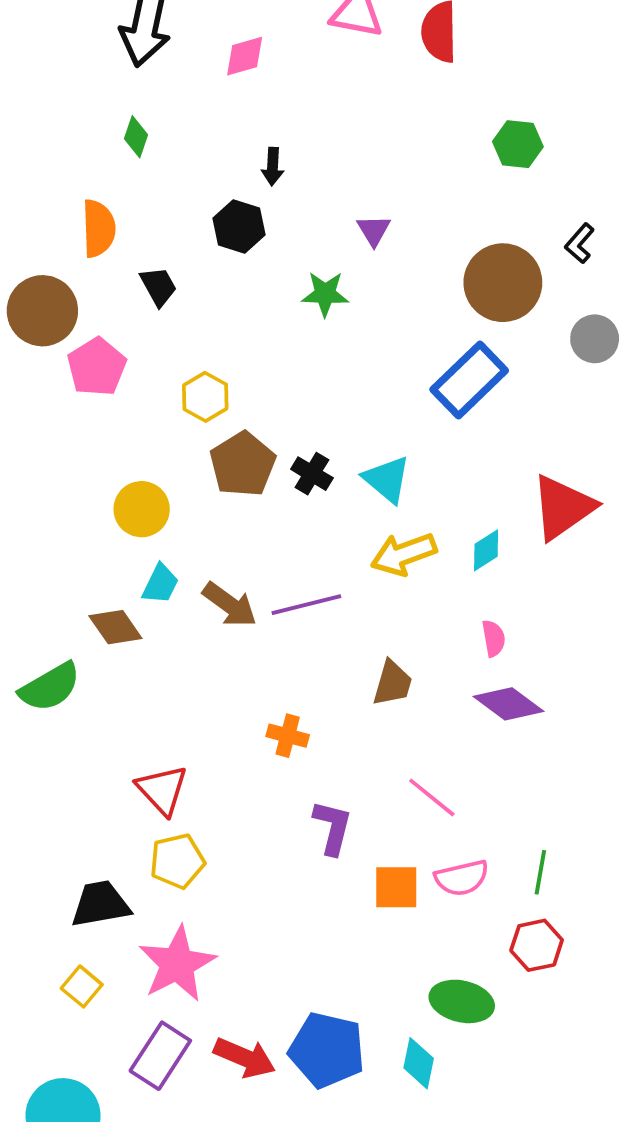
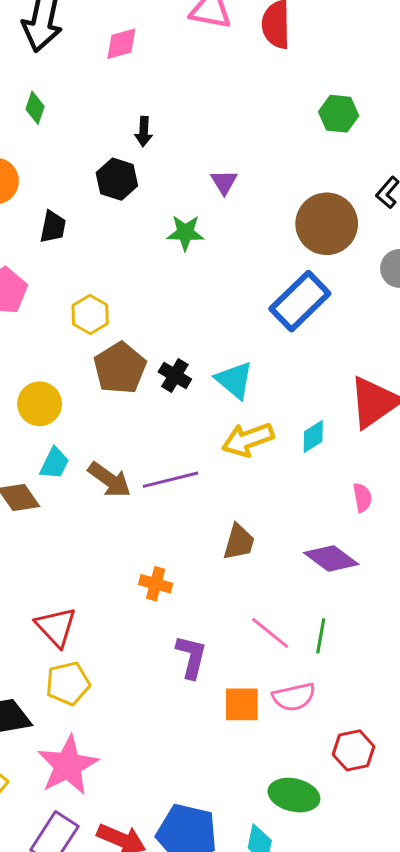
black trapezoid: (158, 286) -> (53, 227), turned 40
pink semicircle: (494, 638) -> (362, 498), moved
green line: (540, 872) -> (321, 636), moved

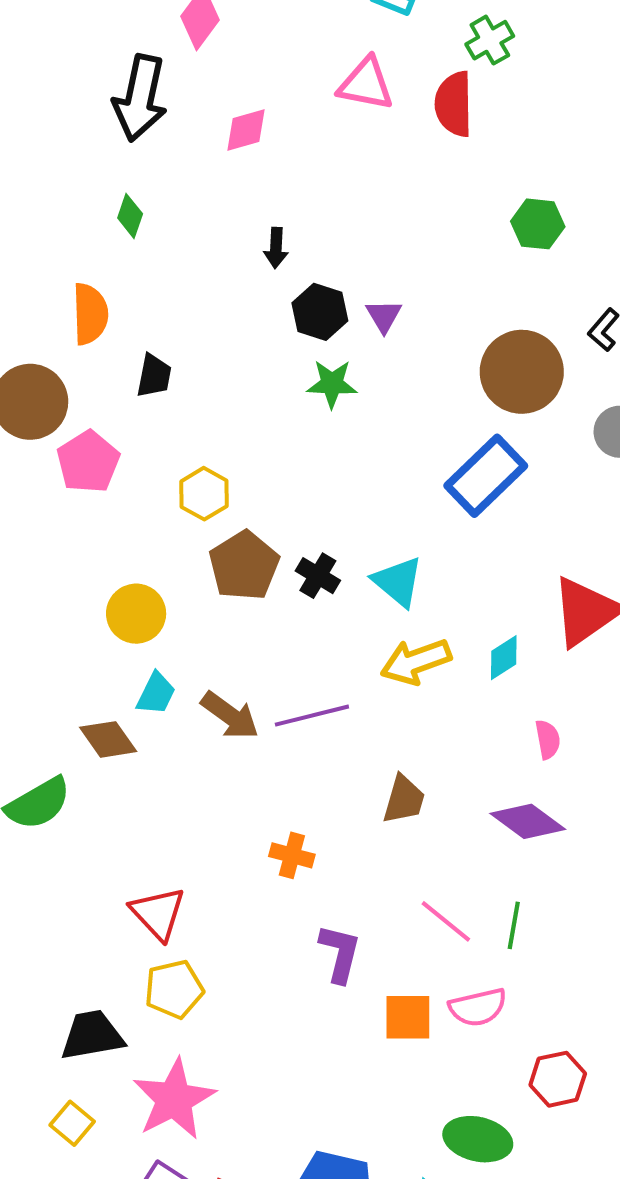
black hexagon: (117, 179) -> (320, 312), moved
pink semicircle: (362, 498) -> (548, 739), moved

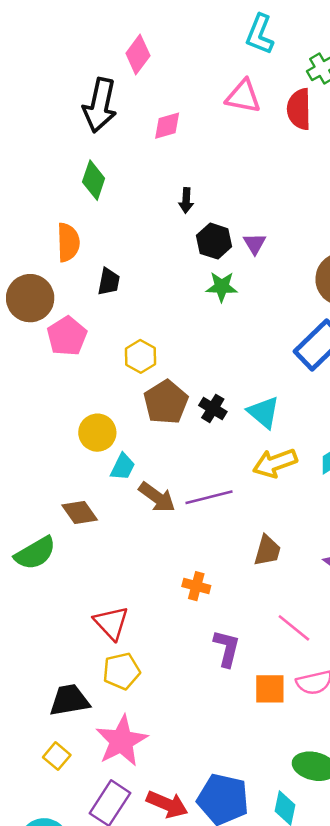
green diamond: (130, 216) -> (94, 180), size x1.4
cyan trapezoid: (156, 694) -> (123, 467), moved

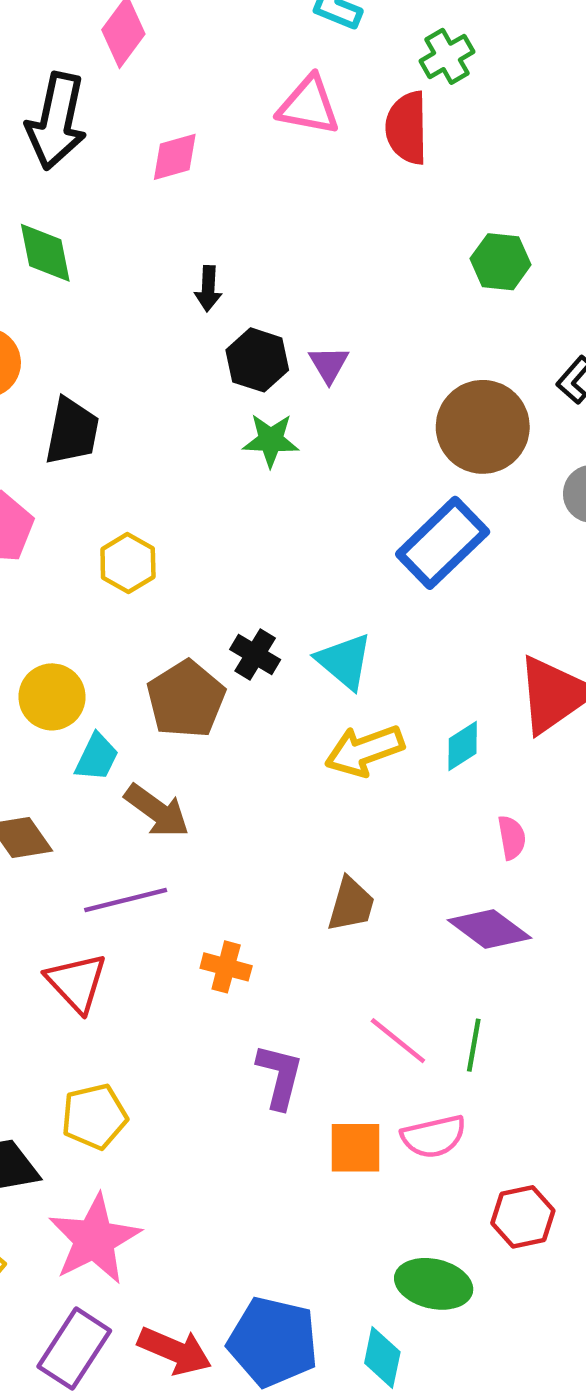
green diamond: (94, 180) -> (45, 253), turned -30
black trapezoid: (109, 282) -> (72, 431), size x1.4
brown pentagon: (166, 402) -> (186, 699), moved
purple line: (209, 497) -> (126, 900), moved
red triangle: (111, 623) -> (77, 983), moved

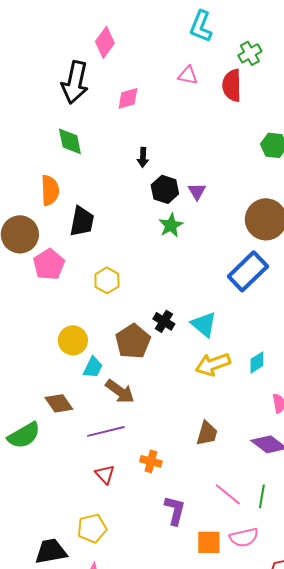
pink triangle: (309, 106) -> (188, 75), size x0.7
green star: (271, 440) -> (171, 225), turned -30
red triangle: (77, 983) -> (105, 474), moved, size x0.7

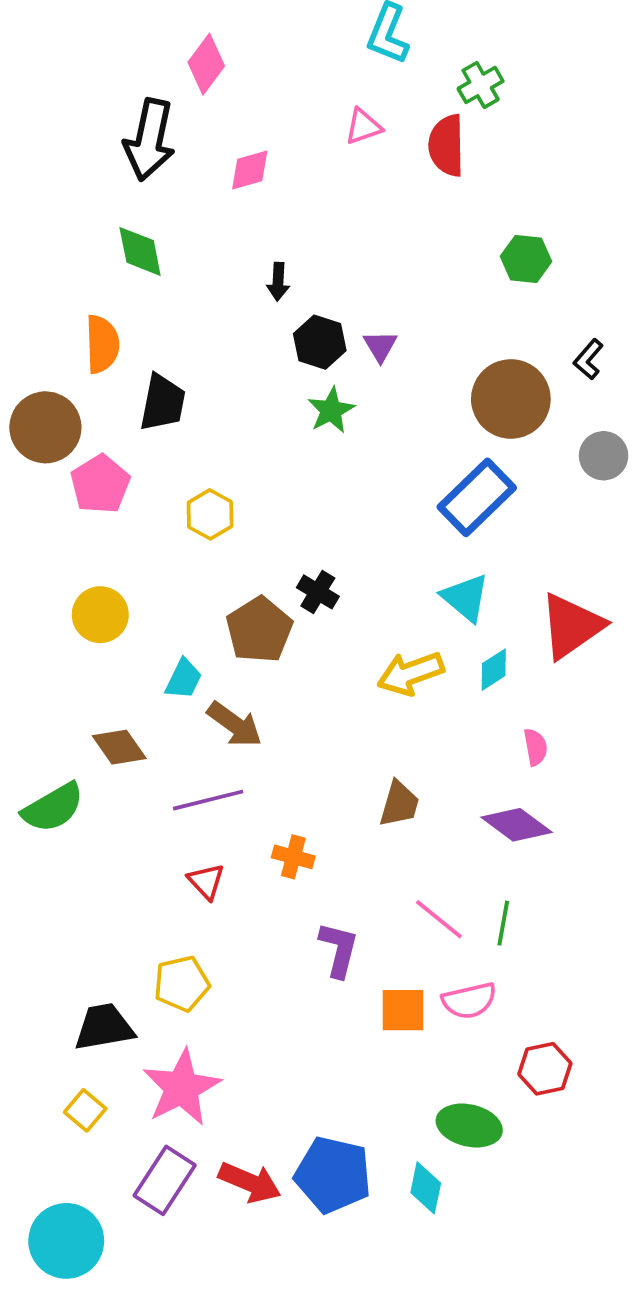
pink triangle: (188, 75) -> (363, 127), turned -30
cyan triangle: (204, 324) -> (465, 598), moved
yellow circle: (73, 340) -> (100, 615), moved

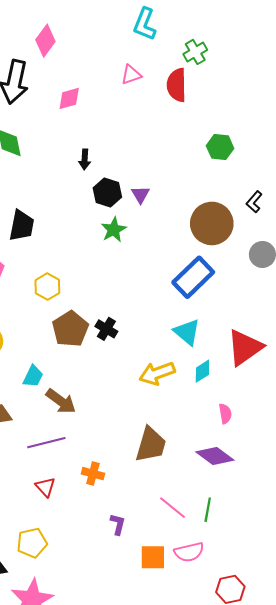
brown pentagon: (259, 630) -> (70, 329), moved
brown trapezoid: (399, 804) -> (151, 445), size x1.4
purple L-shape: (339, 950) -> (118, 524), size x0.7

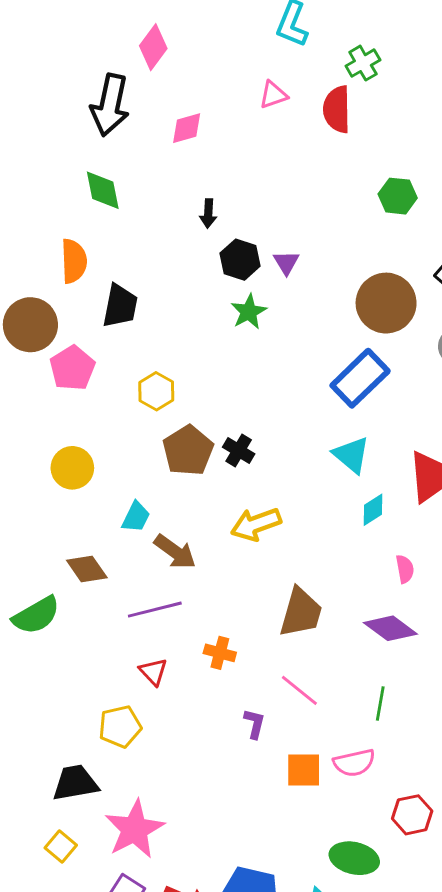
yellow arrow: (157, 373) -> (256, 524), moved
pink line: (173, 508) -> (299, 690), moved
yellow pentagon: (32, 543) -> (120, 727), moved

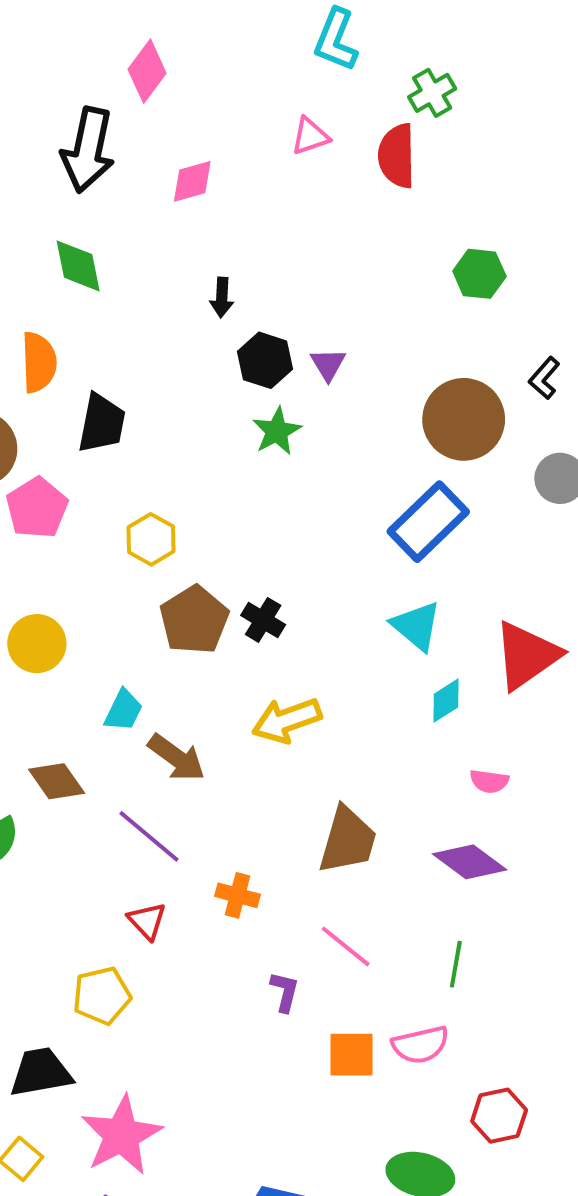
pink semicircle: (405, 569) -> (489, 781), turned 108
purple line: (155, 610) -> (149, 836), turned 54

